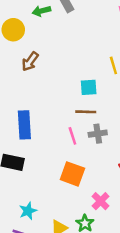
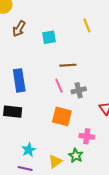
cyan square: (89, 87) -> (49, 37), moved
gray cross: (98, 134) -> (79, 90), moved
pink cross: (101, 201) -> (87, 136), turned -32

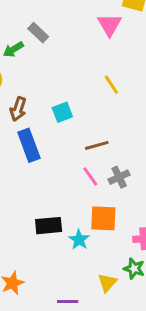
blue rectangle: (19, 80) -> (29, 145), moved
black rectangle: (13, 112) -> (49, 226), moved
cyan star: (29, 150) -> (79, 240), moved

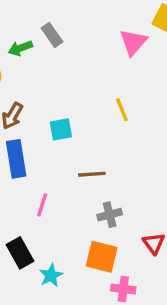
pink line: (90, 176) -> (42, 205), moved, turned 42
orange square: (103, 218) -> (102, 257), moved
black rectangle: (49, 226) -> (20, 253), turned 55

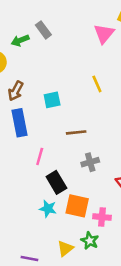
black rectangle: (20, 253) -> (56, 182), moved
orange square: (102, 257) -> (77, 206), moved
cyan star: (51, 275) -> (48, 209), turned -30

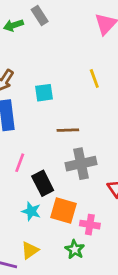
pink line: (40, 156) -> (20, 163), moved
gray cross: (90, 162) -> (81, 164), size x1.5
yellow triangle: (65, 249) -> (30, 250), moved

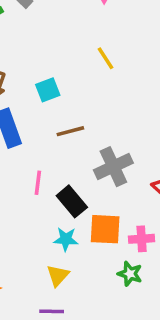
brown line: (68, 130) -> (70, 131), moved
yellow triangle: (30, 250) -> (58, 275), moved

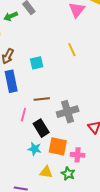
brown line: (70, 131) -> (42, 99), moved
yellow triangle: (58, 275) -> (46, 172), moved, turned 48

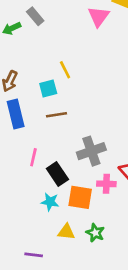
yellow line: (72, 50) -> (65, 70), moved
brown line: (42, 99) -> (56, 115), moved
pink cross: (78, 155) -> (106, 184), moved

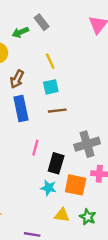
yellow line: (65, 70) -> (50, 61), moved
black rectangle: (57, 174) -> (56, 163), turned 48

